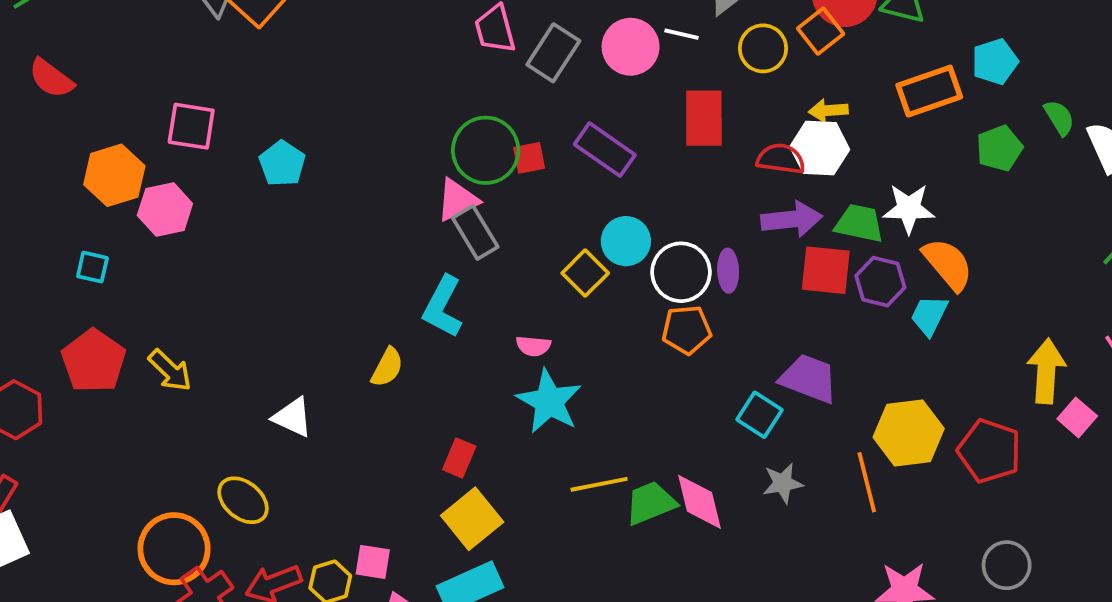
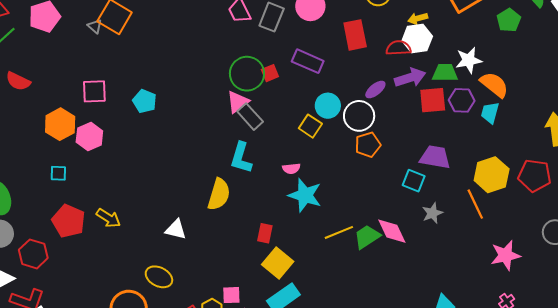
purple ellipse: (728, 271) -> (375, 90), moved, turned 65
yellow semicircle: (387, 367) -> (219, 194), size x1.5

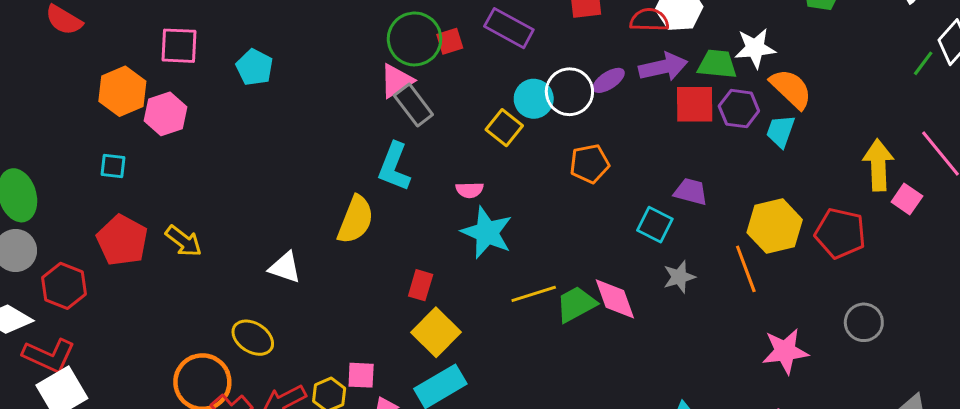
white circle: (359, 116) -> (569, 92), moved
purple trapezoid: (435, 157) -> (691, 192), size x0.7

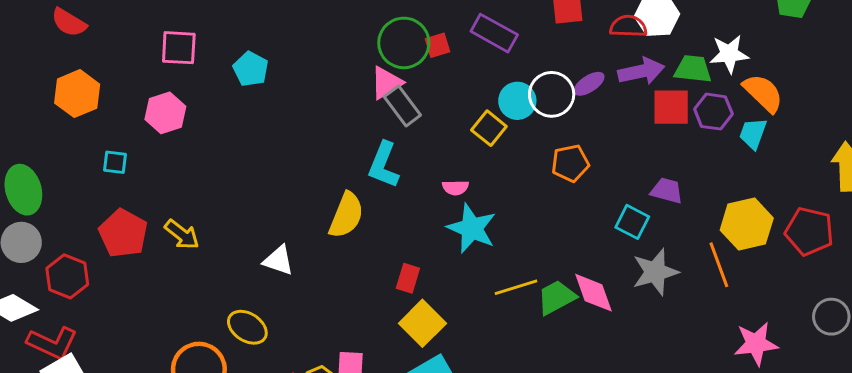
orange hexagon: (122, 91) -> (77, 94), moved
gray star: (679, 277) -> (655, 272), size x1.5

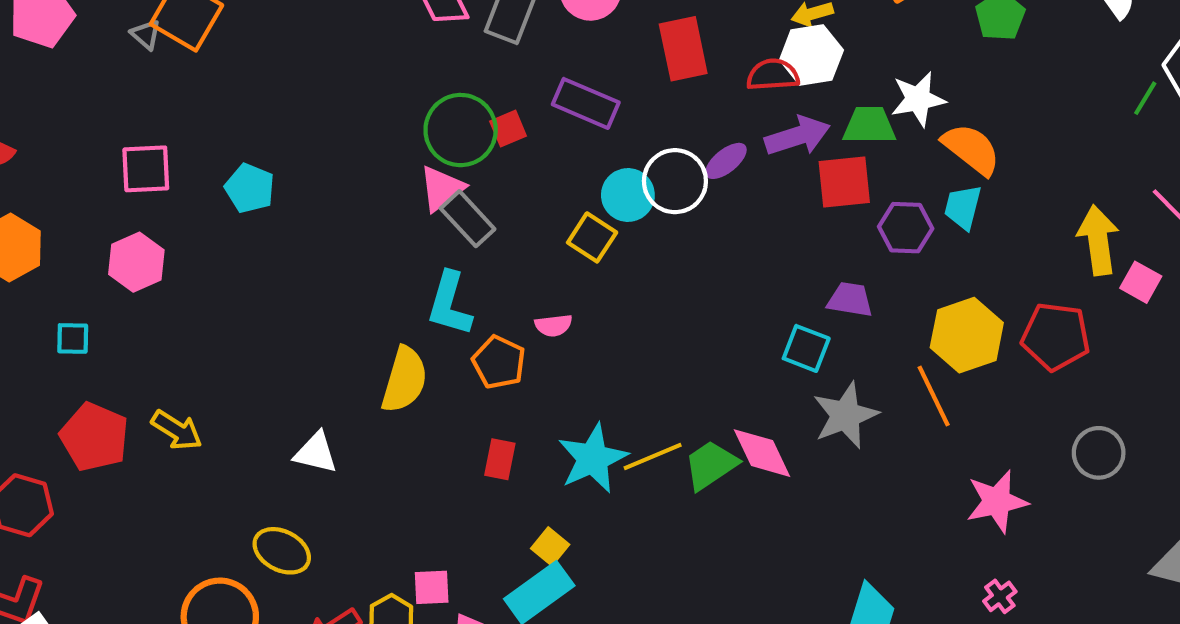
purple hexagon: (713, 112) -> (906, 228), moved
orange pentagon: (570, 163) -> (499, 362), moved, turned -30
cyan star: (472, 228) -> (593, 458), moved, turned 30
yellow square: (422, 323) -> (550, 546), moved, size x0.6

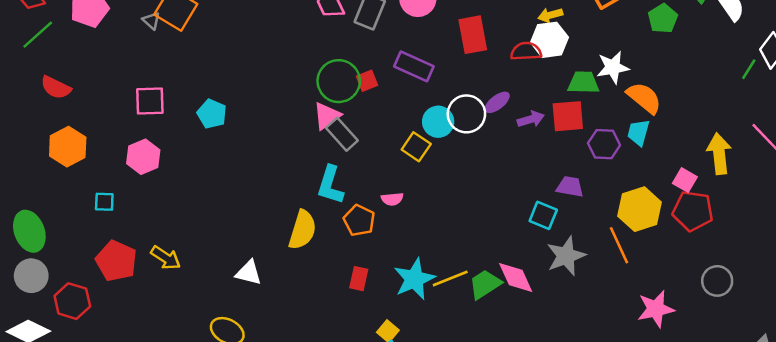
purple arrow: (797, 136) -> (531, 119), moved, size x0.7
pink square: (1141, 282) -> (685, 180), moved

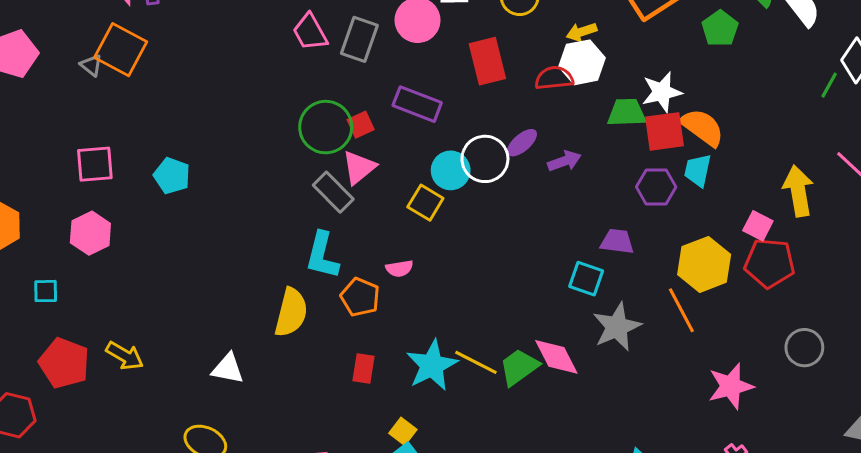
pink triangle: (327, 116) -> (359, 168), moved
red square: (568, 116) -> (665, 131), moved
yellow line: (450, 279) -> (476, 362), turned 52

